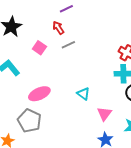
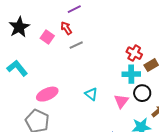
pink square: (39, 48) -> (47, 37), moved
pink triangle: (104, 114) -> (121, 101), moved

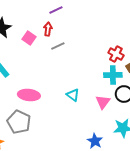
red arrow: (66, 28) -> (48, 29), turned 40
pink ellipse: (47, 94) -> (29, 95), turned 30

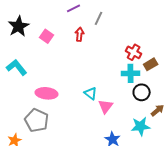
red arrow: (48, 29) -> (80, 34), moved
gray line: (58, 46) -> (99, 18), moved, turned -40
pink triangle: (103, 102) -> (106, 106), moved

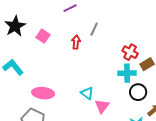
gray line: (99, 18) -> (94, 29), moved
red arrow: (80, 34) -> (76, 42), moved

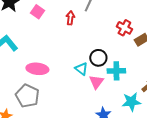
cyan cross: (127, 73) -> (116, 71), moved
black circle: (138, 92) -> (98, 58), moved

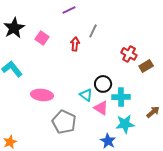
pink triangle: (96, 82) -> (101, 108), turned -35
gray pentagon: (27, 96) -> (64, 122), moved
cyan star: (131, 102) -> (125, 124), moved

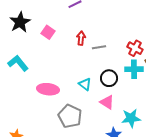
gray line: (93, 31) -> (99, 47), moved, turned 56
cyan triangle: (86, 95) -> (85, 84), moved
cyan cross: (121, 97) -> (134, 69), moved

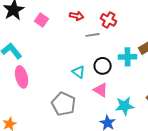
red arrow: (81, 38) -> (77, 16), moved, turned 96
red cross: (135, 48) -> (109, 20), moved
pink ellipse: (48, 89) -> (22, 77), moved, turned 70

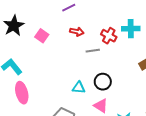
cyan cross: (128, 57) -> (131, 29), moved
cyan triangle: (79, 72) -> (79, 88), turned -32

